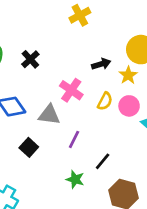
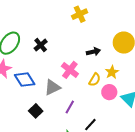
yellow star: (128, 75) -> (112, 72), moved
pink circle: (129, 106) -> (109, 92), moved
gray triangle: (49, 115) -> (52, 87), turned -36

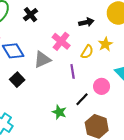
pink circle: (109, 92) -> (102, 86), moved
purple line: (70, 107) -> (73, 71), moved, turned -40
black square: (36, 111) -> (17, 80), moved

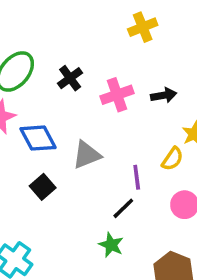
pink cross: (61, 41) -> (117, 95), moved, turned 30
yellow semicircle: (87, 52) -> (172, 159), moved
black line: (82, 99) -> (123, 208), moved

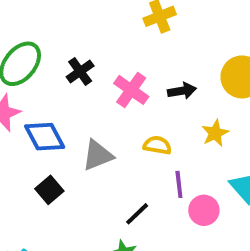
pink cross: (117, 95) -> (131, 90), turned -36
yellow semicircle: (172, 159) -> (157, 145), moved, turned -115
purple line: (137, 177) -> (179, 184), moved

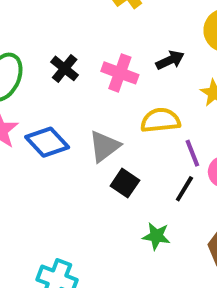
yellow semicircle: (157, 145) -> (160, 120), size x1.4
black square: (49, 190) -> (125, 183), moved
black line: (137, 214) -> (184, 189), moved

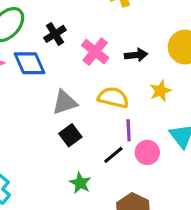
blue diamond: (47, 142) -> (30, 63), moved

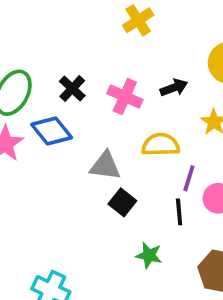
gray triangle: (65, 102) -> (105, 166), turned 40
purple line: (129, 130) -> (189, 178), turned 35
black line: (113, 155) -> (179, 212), turned -40

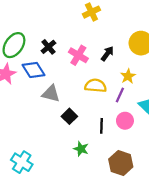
black arrow: (174, 88) -> (107, 54), turned -40
gray triangle: (105, 166) -> (51, 94), moved
purple line: (189, 178) -> (120, 95), moved

